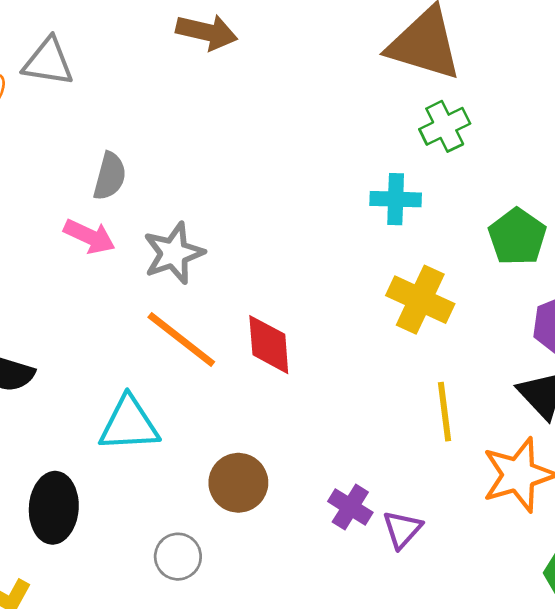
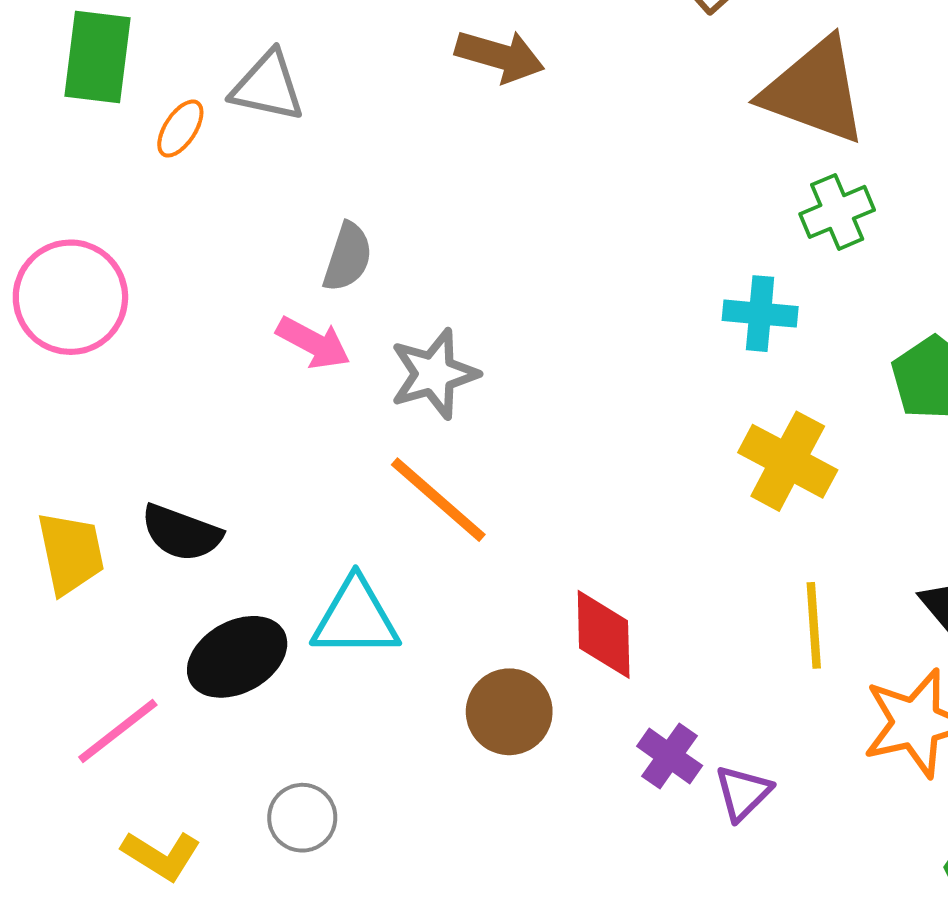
red diamond: (269, 345) -> (604, 634), moved
black ellipse: (54, 508) -> (237, 657), moved, turned 54
gray circle: (178, 557) -> (302, 818), moved

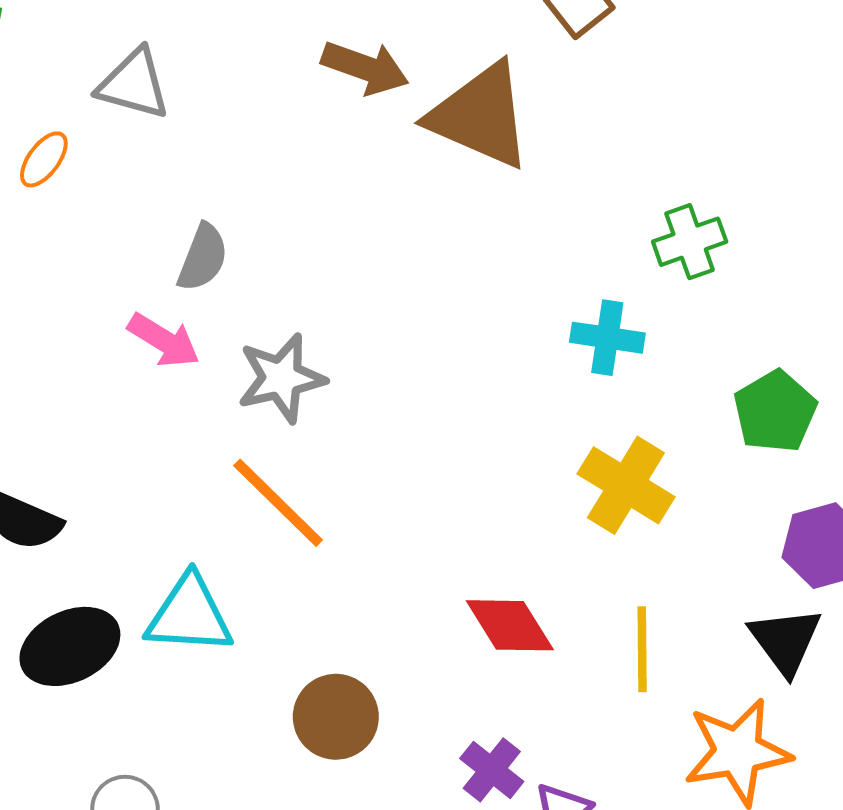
brown triangle: (815, 91) -> (480, 116), moved
orange ellipse: (180, 129) -> (44, 159), moved
red diamond: (604, 634) -> (510, 625), moved, turned -34

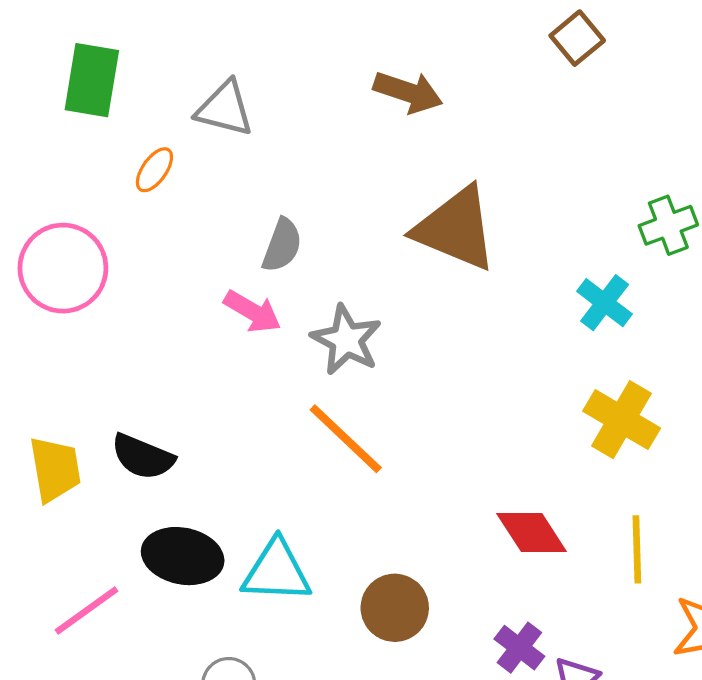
brown triangle: (480, 116) -> (456, 229), moved
cyan cross: (607, 338) -> (605, 303), turned 30
gray star: (281, 378) -> (346, 340), turned -30
cyan triangle: (189, 615) -> (277, 571), moved
black ellipse: (70, 646) -> (183, 556), turned 38

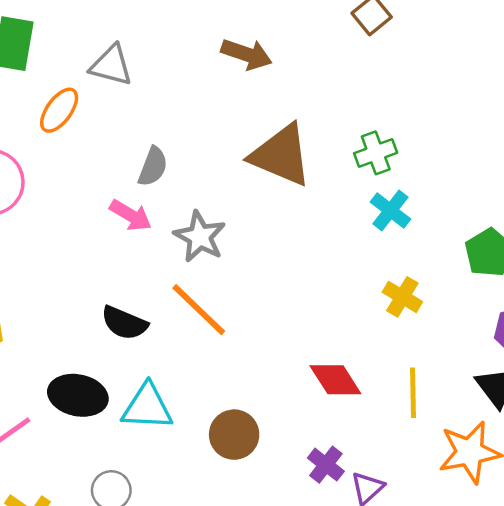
orange ellipse: (154, 170) -> (59, 110), size x1.4
green cross: (668, 225) -> (376, 153), moved
yellow cross: (622, 420) -> (402, 297), size x0.7
black semicircle: (143, 457) -> (124, 323), moved

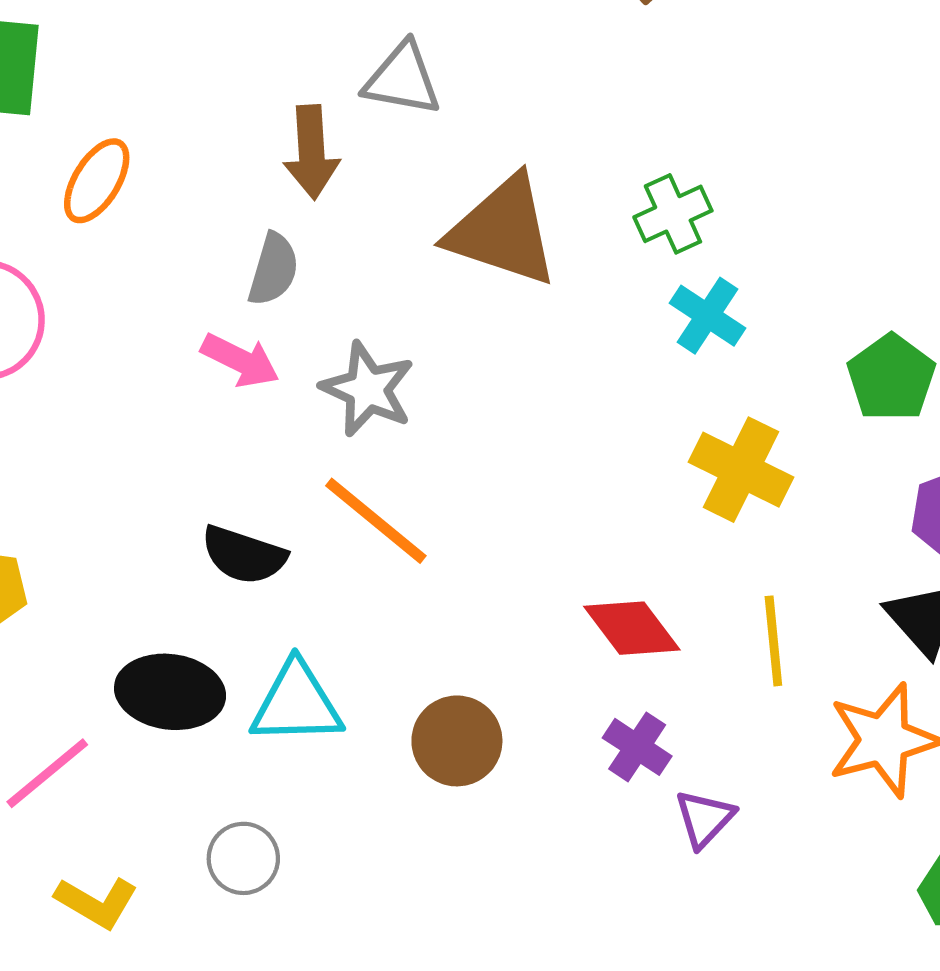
brown arrow: (247, 54) -> (312, 152), moved, turned 72
gray triangle: (111, 65) -> (402, 79), moved
yellow cross: (402, 297) -> (741, 470), size x1.4
purple cross: (326, 465) -> (637, 747), moved

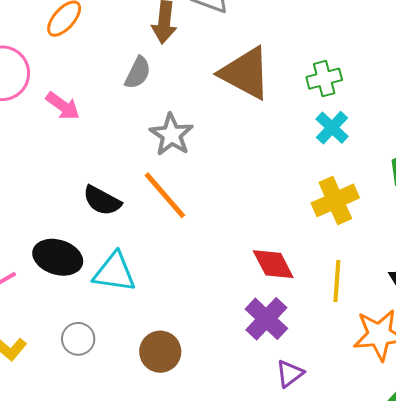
pink arrow: (240, 360) -> (63, 106), moved
yellow cross: (741, 470) -> (335, 200), turned 30
brown circle: (457, 741) -> (160, 352), moved
purple cross: (637, 747) -> (266, 319), size x1.4
purple triangle: (704, 819) -> (290, 374), moved

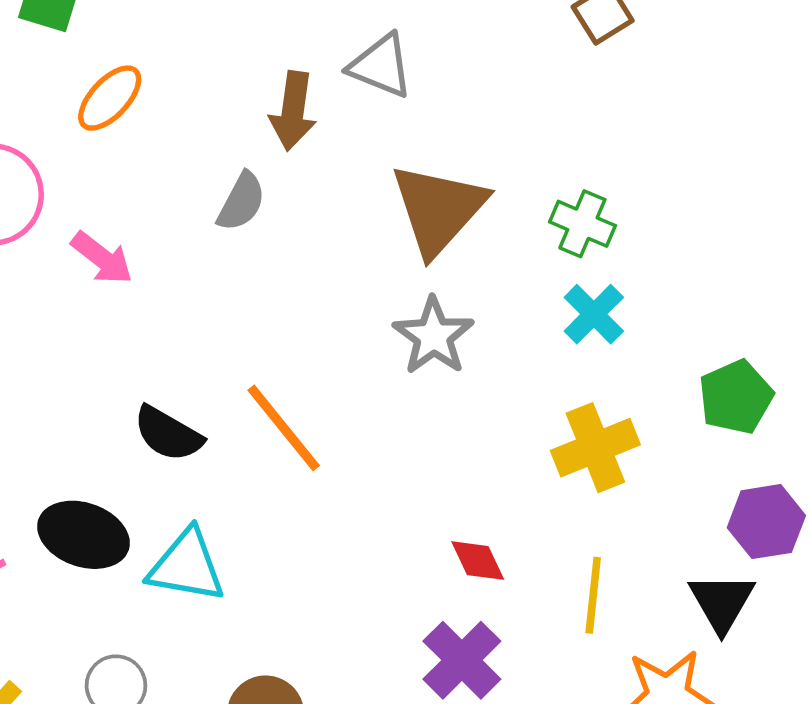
brown triangle: (245, 73) -> (438, 209), turned 42
green cross: (324, 79) -> (582, 224), turned 36
gray star: (171, 135) -> (433, 336), moved
red diamond: (273, 264) -> (478, 561), size x0.7

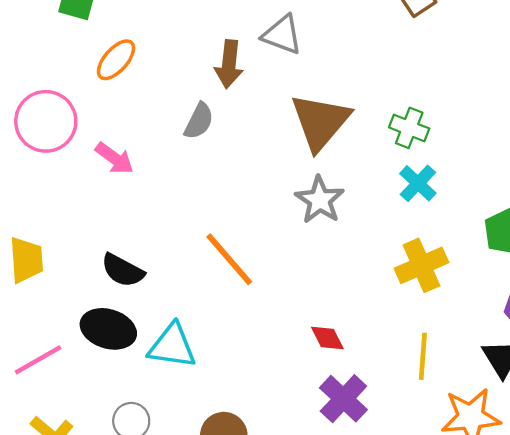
black semicircle: (168, 434) -> (123, 270), moved
red diamond: (478, 561) -> (327, 338), moved

